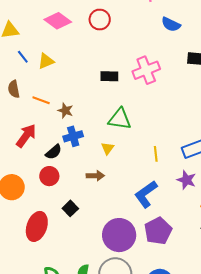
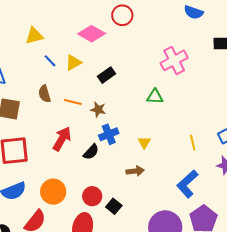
pink diamond: (58, 21) -> (92, 34), moved
black rectangle: (109, 76) -> (106, 75), moved, turned -30
green triangle: (120, 119) -> (155, 97), moved, size x0.7
red circle: (49, 176) -> (92, 196), moved

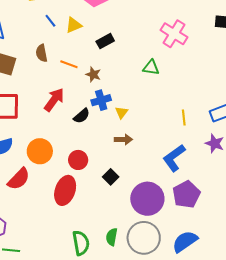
pink cross: (174, 60) -> (174, 34), turned -36
yellow triangle: (144, 142) -> (122, 113), moved
black square: (114, 206) -> (111, 177), moved

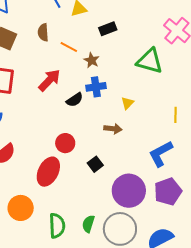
green triangle: (151, 68) -> (150, 61), size x1.6
yellow triangle: (122, 113) -> (128, 103), moved
orange circle: (40, 151) -> (21, 208), moved

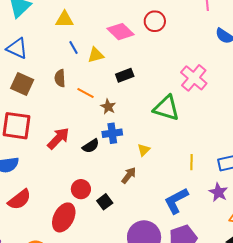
red arrow: (49, 80) -> (58, 138), moved
brown arrow: (113, 129) -> (129, 175), turned -60
black square: (95, 164) -> (105, 202), moved

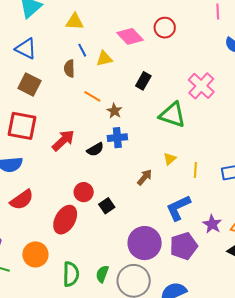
black rectangle: (125, 75) -> (143, 81), moved, turned -42
brown semicircle: (60, 78) -> (69, 68), moved
yellow triangle: (144, 150) -> (170, 159), moved
brown arrow: (129, 175) -> (145, 177), moved
purple star: (218, 192) -> (212, 224), moved

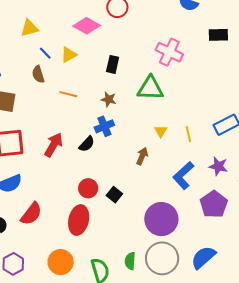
brown star: (114, 111) -> (109, 99), moved
purple star: (212, 224) -> (218, 166), moved
purple pentagon: (184, 246) -> (214, 204), moved

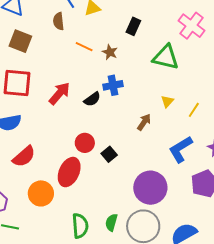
brown star: (109, 99) -> (110, 52), moved
yellow line: (188, 134) -> (194, 110), turned 35
orange circle: (61, 262) -> (41, 193), moved

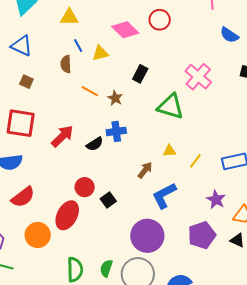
brown square: (20, 41) -> (26, 82), size x0.6
yellow triangle: (167, 101) -> (169, 151), turned 40
blue L-shape: (181, 149) -> (164, 195), moved

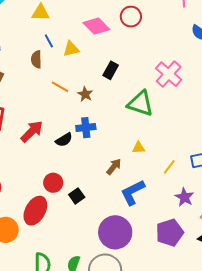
yellow line: (195, 161) -> (169, 167), moved

